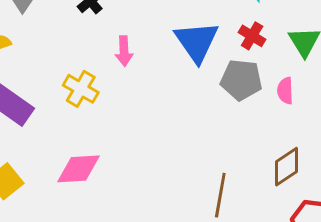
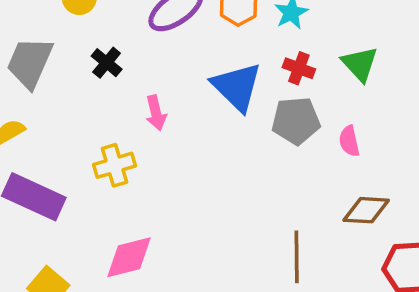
yellow cross: (81, 89) -> (115, 165), turned -36
pink semicircle: (285, 91) -> (349, 141), moved
brown diamond: (287, 167) -> (366, 210), turned 48

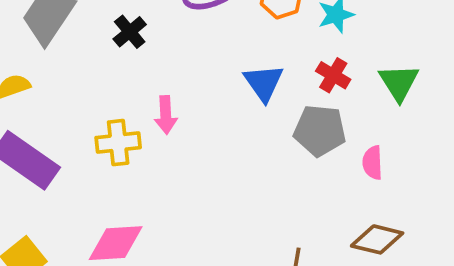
blue triangle: (237, 87) -> (264, 83), size x0.7
pink arrow: (156, 113) -> (166, 115), moved

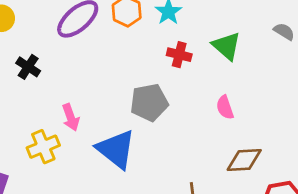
blue triangle: (264, 83) -> (116, 149), moved, size x1.4
gray pentagon: (320, 131) -> (149, 102), moved

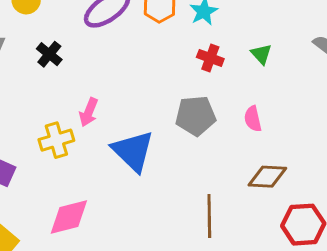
green triangle: (227, 46) -> (261, 54), size x0.7
gray pentagon: (149, 102) -> (196, 116), moved
pink arrow: (71, 117) -> (89, 112), turned 36

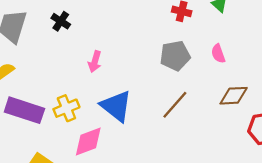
yellow cross: (56, 140) -> (66, 108), moved
blue triangle: (133, 151) -> (116, 106), moved
brown line: (209, 216) -> (175, 105), moved, turned 48

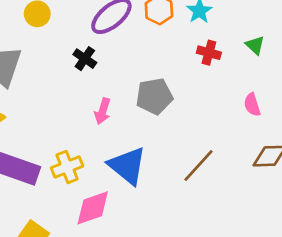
black cross: (61, 21) -> (85, 59), moved
gray pentagon: (175, 56) -> (154, 96), moved

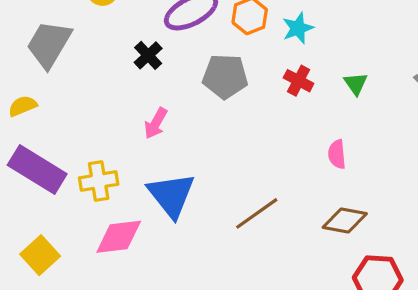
gray pentagon: (154, 96) -> (225, 76), moved

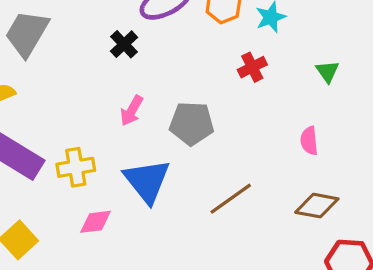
gray pentagon: (225, 76) -> (192, 123), moved
red cross: (299, 81) -> (252, 67), moved, turned 36
pink diamond: (119, 237) -> (96, 222), size x0.7

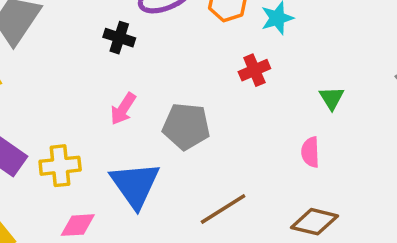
black cross: (124, 44) -> (119, 38), turned -32
green triangle: (327, 71) -> (332, 98), moved

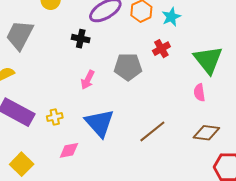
green triangle: (332, 98) -> (208, 60), size x2.0
gray pentagon: (186, 126) -> (128, 67), moved
yellow cross: (60, 166) -> (55, 117), size x0.7

